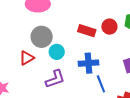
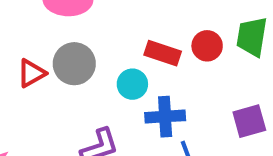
cyan circle: (57, 52) -> (132, 84), moved
red triangle: (27, 58) -> (31, 73), moved

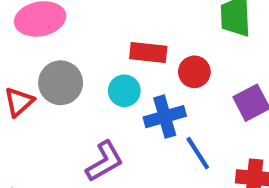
red circle: (207, 46) -> (194, 72), moved

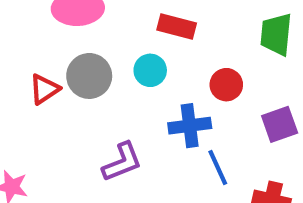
red rectangle: (148, 52) -> (177, 26), moved
cyan circle: (124, 91) -> (150, 70), moved

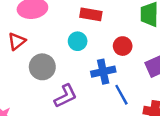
gray circle: (89, 76) -> (42, 67), moved
red triangle: (44, 89) -> (17, 41), moved

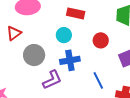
blue cross: (103, 72) -> (70, 60), moved

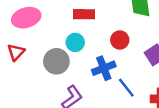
gray circle: (34, 55) -> (56, 61), moved
blue cross: (70, 60) -> (104, 68), moved

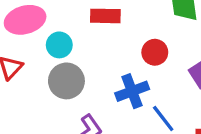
cyan circle: (75, 42) -> (59, 45), moved

